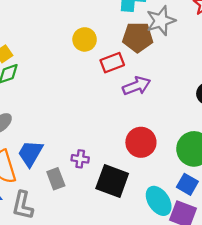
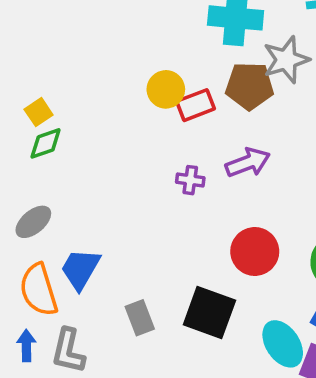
red rectangle: (112, 63) -> (195, 105), moved
purple cross: (80, 159) -> (190, 180), moved
gray rectangle: (56, 179) -> (140, 318), moved

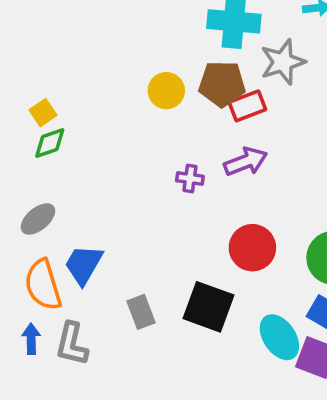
brown pentagon: (250, 86) -> (222, 84), moved
red rectangle: (195, 105) -> (247, 106), moved

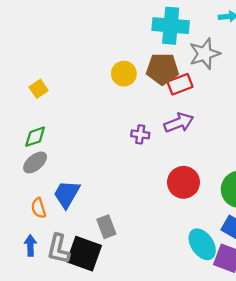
green diamond: (50, 143) -> (35, 137), moved
orange semicircle: (43, 285) -> (39, 208), size x0.6
black square: (209, 307) -> (84, 254), moved

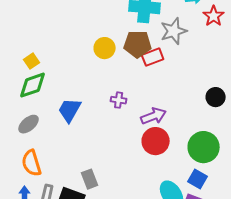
purple arrow: (179, 123) -> (154, 116), moved
green diamond: (35, 137) -> (33, 85), moved, size x1.4
blue trapezoid: (67, 194) -> (70, 110), moved
orange semicircle: (39, 208) -> (32, 163), size x1.5

